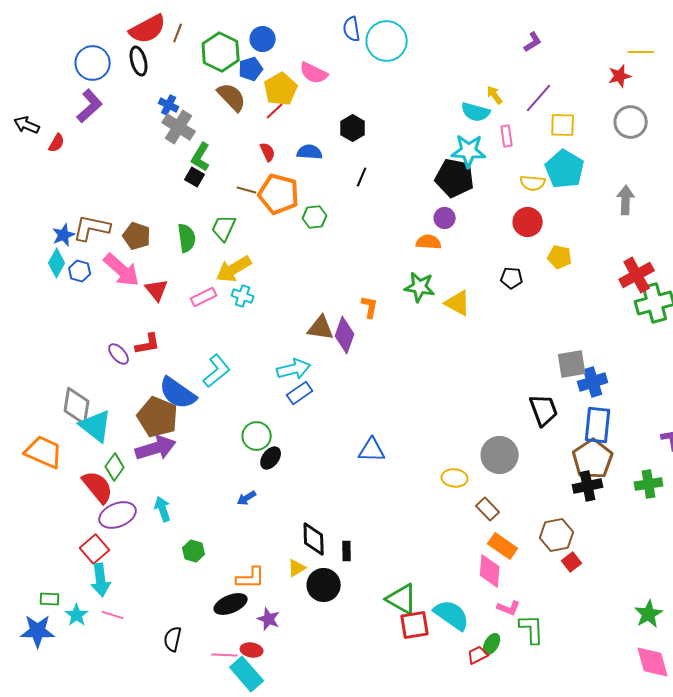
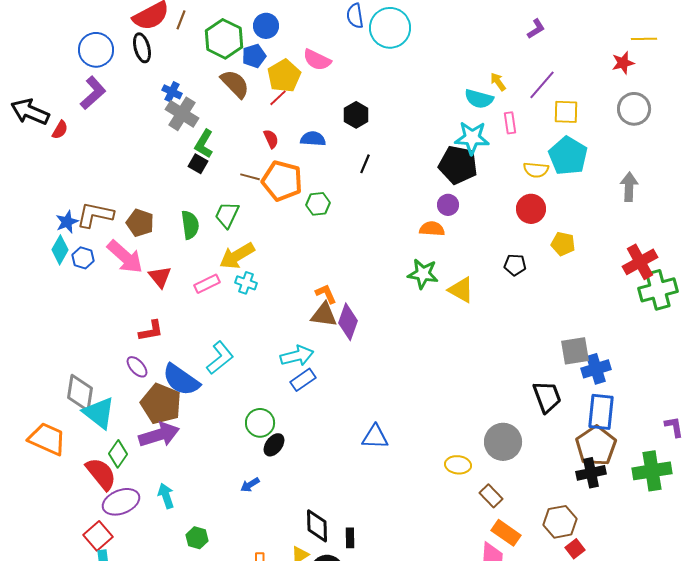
black arrow: (27, 125) -> (30, 112), size x1.5
orange L-shape: (370, 307) -> (326, 294), moved, turned -35
purple ellipse: (119, 354) -> (137, 367), moved
green cross: (649, 484) -> (652, 471), size x1.4

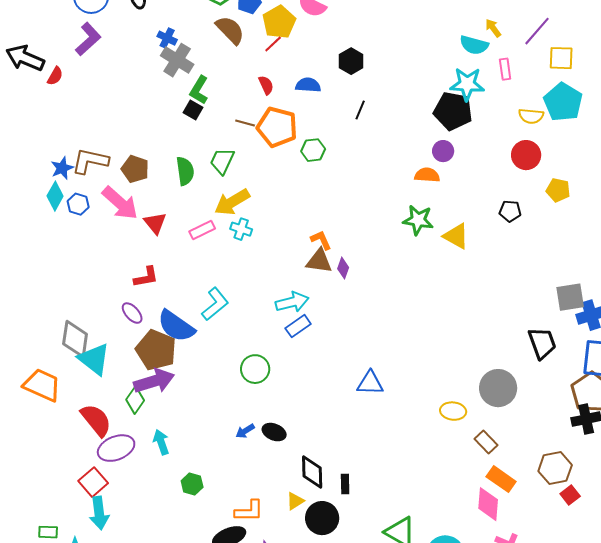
purple diamond: (348, 322) -> (343, 268), size x0.6
black ellipse: (274, 445) -> (274, 432), moved, turned 75
green diamond: (118, 454) -> (135, 400), moved

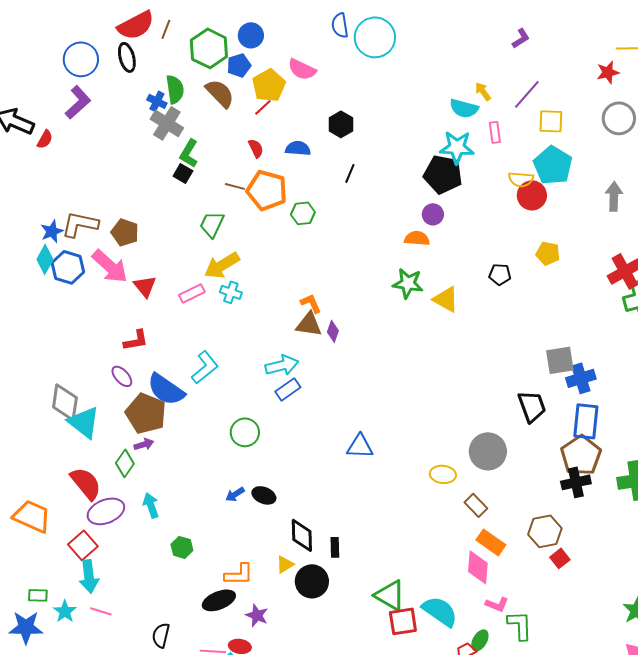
red circle: (526, 155) -> (532, 195), moved
green semicircle: (185, 171) -> (175, 89), moved
blue hexagon: (78, 204) -> (68, 267), size x1.5
purple arrow: (154, 381) -> (144, 444), size x0.5
orange trapezoid: (42, 385) -> (32, 516), moved

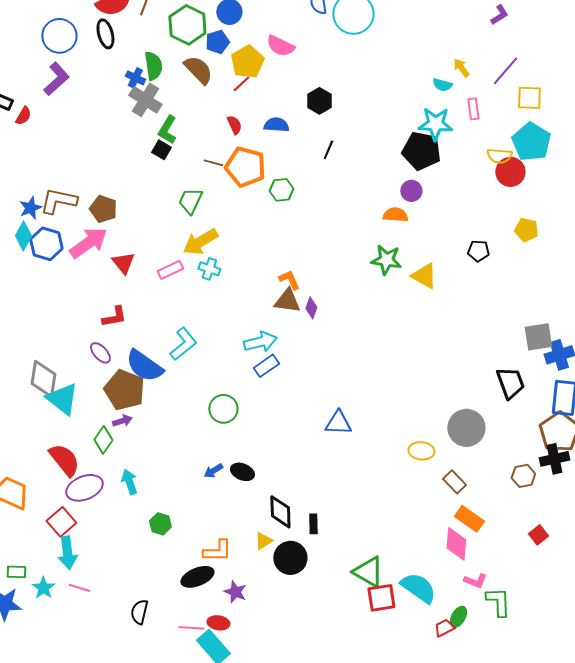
cyan semicircle: (464, 108) -> (442, 85), size x0.7
pink arrow: (110, 266) -> (88, 243), turned -78
brown hexagon: (545, 531) -> (523, 476), moved, size x0.7

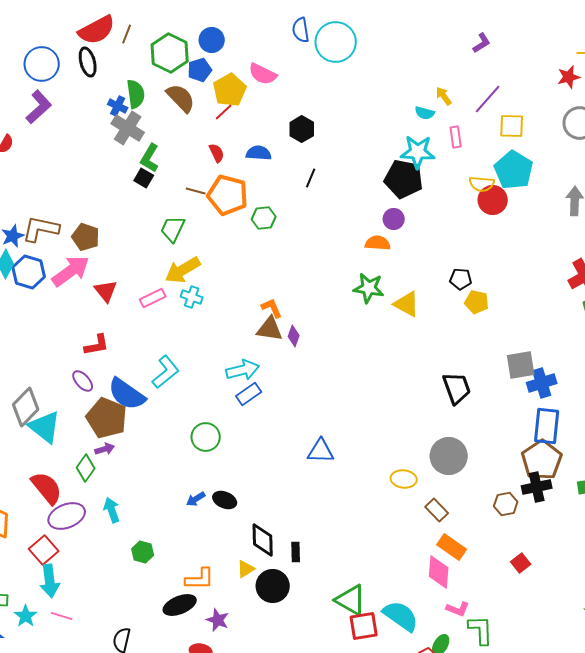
yellow pentagon: (526, 230) -> (477, 302), moved
gray diamond: (43, 379) -> (26, 407), turned 36
black trapezoid: (510, 383) -> (457, 388), moved

